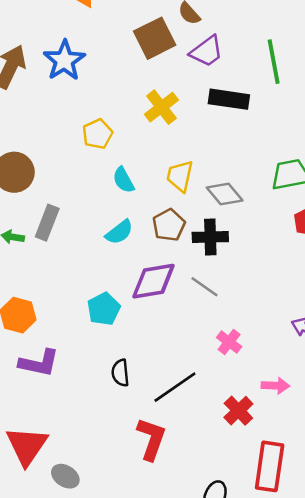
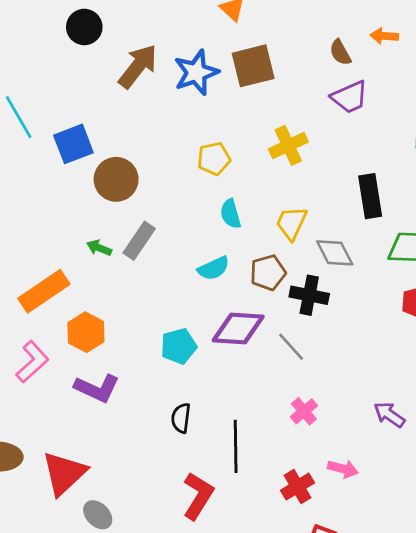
brown square: (155, 38) -> (253, 66), moved
black rectangle: (229, 99) -> (370, 196), moved, turned 60
black line: (175, 387) -> (236, 446), turned -69

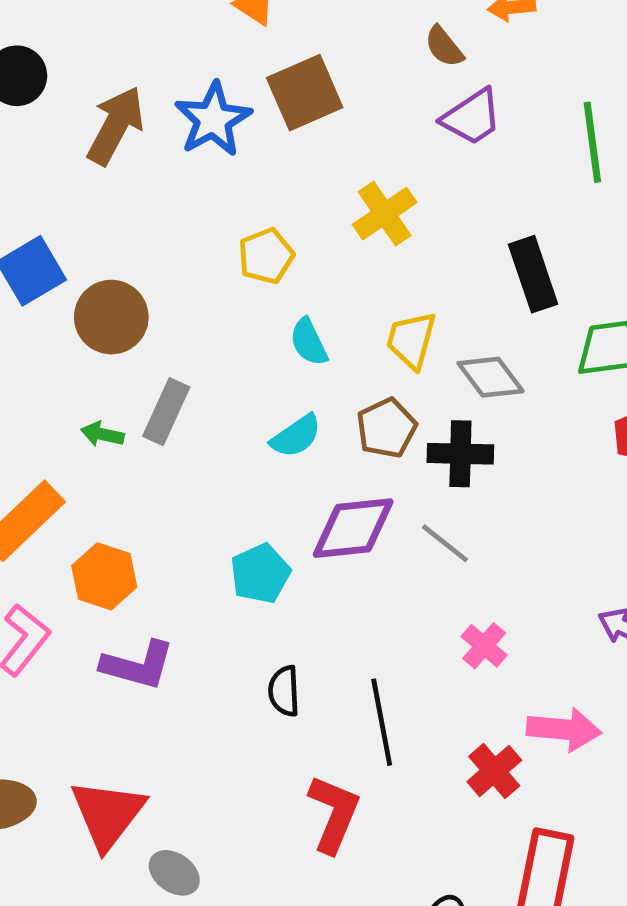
pink arrow: (343, 469) -> (564, 729), size x1.4

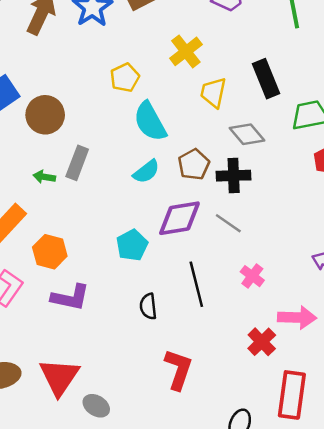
yellow trapezoid: (411, 340) -> (213, 93), moved
cyan semicircle: (309, 342) -> (150, 122), size x1.6
black line: (382, 722) -> (196, 284), moved

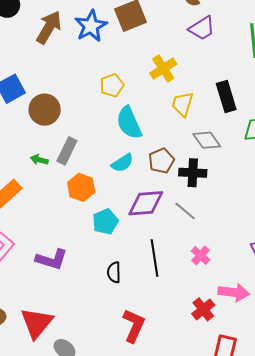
orange hexagon: (50, 252) -> (81, 187), moved

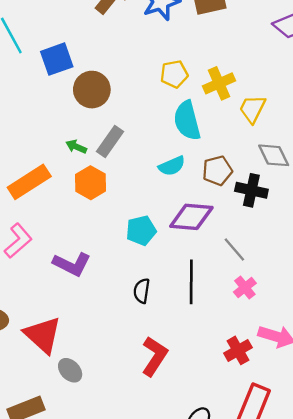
yellow cross: (163, 69) -> (219, 83), moved
orange hexagon: (81, 187) -> (91, 183), moved
gray line: (185, 211) -> (234, 250), moved
red triangle: (37, 323) -> (43, 335), turned -36

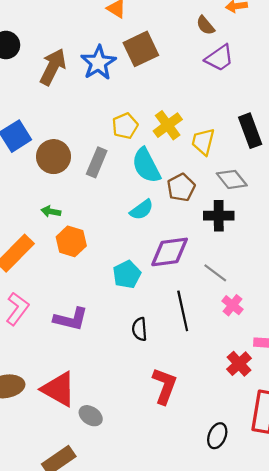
gray rectangle: (110, 141) -> (97, 162), moved
brown pentagon: (217, 171) -> (181, 187), moved

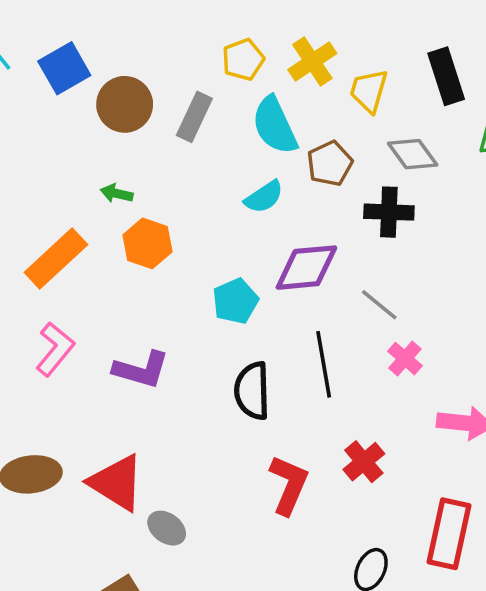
black semicircle: (140, 329) -> (252, 391), size x1.5
red cross: (239, 364) -> (364, 462), moved

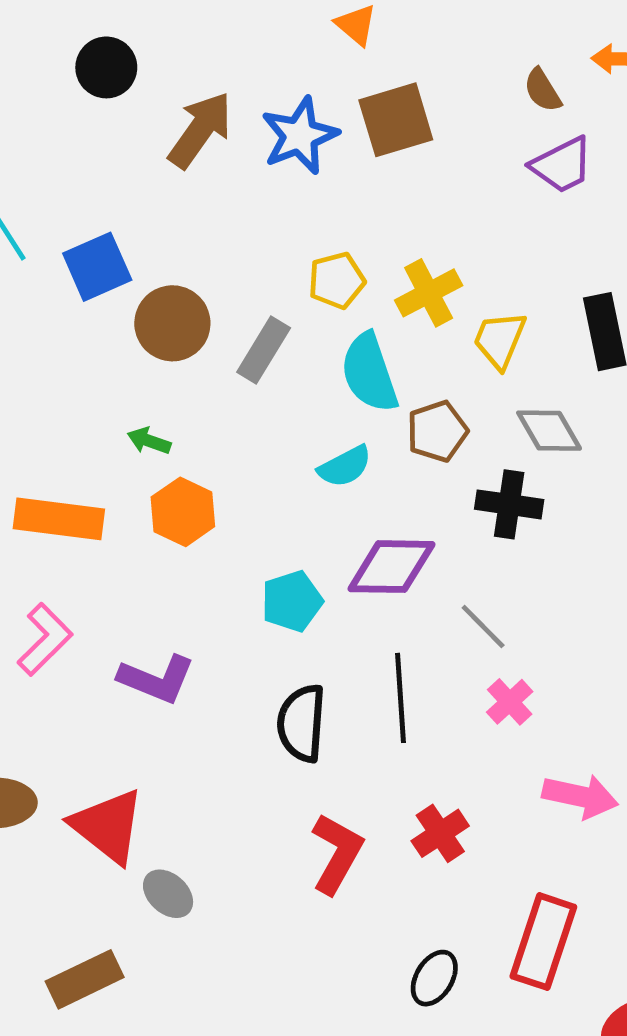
orange rectangle: (56, 259) -> (59, 519), turned 44

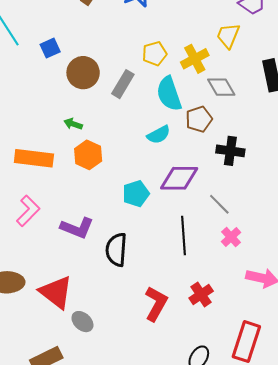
blue square: (97, 267) -> (50, 48), size x0.7
yellow trapezoid: (500, 340) -> (228, 36), moved
gray diamond: (549, 431) -> (221, 87), moved
black semicircle: (302, 723) -> (116, 250), moved

